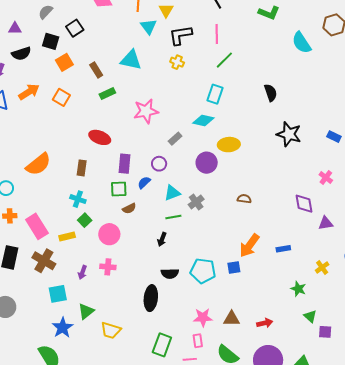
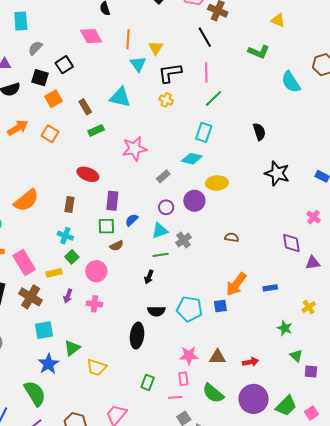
purple circle: (159, 164) -> (166, 207), moved
purple arrow: (82, 272) -> (68, 296), moved
green rectangle: (162, 345) -> (148, 382), size x0.7

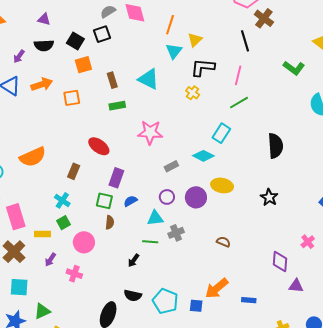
gray semicircle: (35, 48) -> (108, 12), moved
black semicircle: (259, 132) -> (275, 146), size x1.4
orange square: (50, 134) -> (72, 98), turned 36
black star: (277, 173) -> (269, 197), moved, size x0.7
brown semicircle: (117, 246) -> (110, 222), turned -72

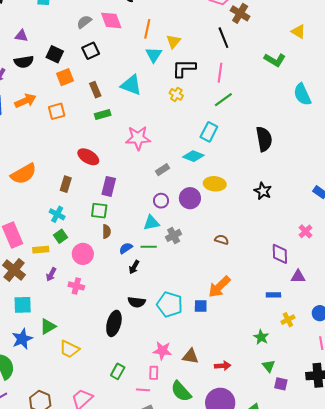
black square: (102, 34) -> (91, 51), moved
blue semicircle: (130, 201) -> (126, 248), moved
blue rectangle: (249, 300) -> (273, 295), moved

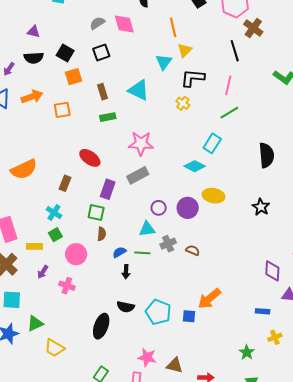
orange line: (147, 29) -> (173, 27), moved, turned -30
gray rectangle: (163, 170) -> (138, 175), moved, size x1.5
brown semicircle: (222, 240) -> (193, 250), moved
black arrow: (134, 267) -> (126, 272), turned -32

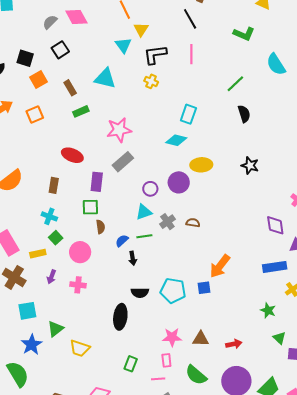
green line: (229, 113) -> (235, 84), moved
black semicircle: (266, 155) -> (244, 114), size x0.7
blue rectangle: (263, 311) -> (275, 267), size x1.6

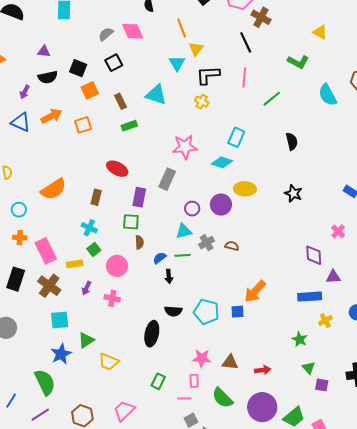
green line: (235, 84) -> (272, 99), moved
pink star: (119, 130) -> (185, 147), moved
gray rectangle: (123, 162) -> (167, 179), turned -30

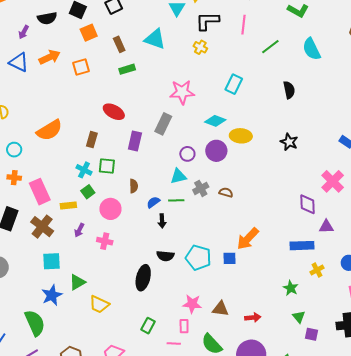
cyan semicircle: (328, 95) -> (312, 49), moved
cyan diamond: (222, 162) -> (215, 121), moved
green square: (131, 222) -> (107, 166), moved
pink cross: (338, 231) -> (333, 181), size x1.6

